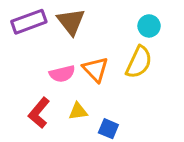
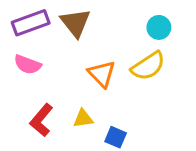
yellow semicircle: (139, 62) -> (148, 66), turned 32
pink semicircle: (62, 74) -> (28, 65), moved, turned 35

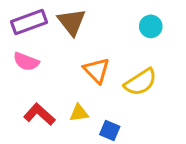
yellow semicircle: (148, 66) -> (140, 82), moved
red L-shape: (41, 120) -> (39, 114), turned 92

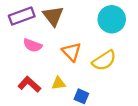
cyan circle: (151, 26) -> (112, 19), size x1.6
pink semicircle: (26, 62) -> (33, 45), moved

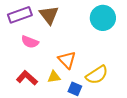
orange triangle: (72, 52) -> (67, 60), moved
yellow semicircle: (104, 60) -> (97, 75), moved

